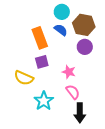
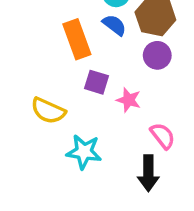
purple square: (42, 62) -> (96, 82), moved, turned 32
pink semicircle: (73, 92) -> (163, 136), moved
cyan star: (44, 101) -> (84, 152), turned -30

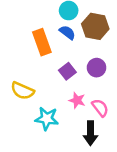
purple circle: (157, 55) -> (97, 68), moved
purple square: (96, 82) -> (67, 71), moved, turned 35
pink star: (129, 100) -> (77, 100), moved

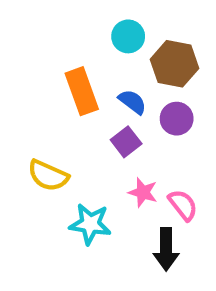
blue semicircle: (67, 32) -> (132, 102), moved
purple circle: (97, 68) -> (177, 119), moved

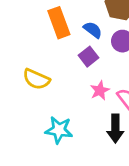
pink star: (143, 192) -> (100, 90), turned 30
cyan star: (90, 224) -> (59, 130), moved

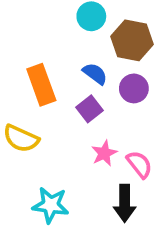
orange rectangle: (59, 23) -> (41, 85), moved

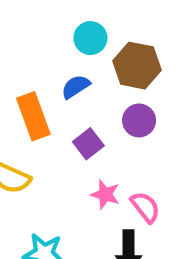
blue semicircle: (95, 74) -> (76, 87), moved, turned -70
pink star: (104, 153) -> (105, 194), turned -30

